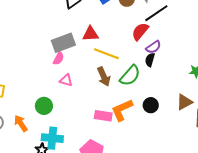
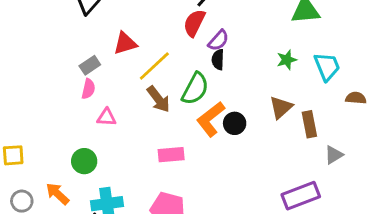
gray rectangle: (63, 43) -> (90, 65), size x0.6
yellow line: (106, 54) -> (154, 66), turned -50
orange L-shape: (122, 110) -> (211, 119), moved

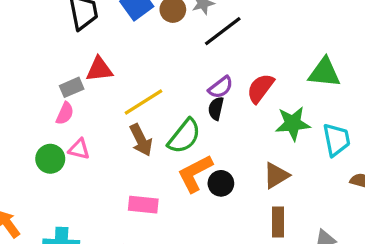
red semicircle: (194, 23) -> (260, 88), moved
red triangle: (125, 43) -> (99, 69), moved
green star: (287, 60) -> (293, 124), size x1.5
brown rectangle: (309, 124) -> (278, 222), moved
green circle: (84, 161) -> (50, 159), moved

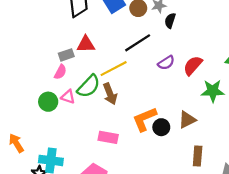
black line: (223, 31) -> (138, 43), moved
black semicircle: (216, 108) -> (170, 21), moved
green semicircle: (184, 136) -> (89, 86), moved
brown triangle: (276, 175) -> (187, 120), moved

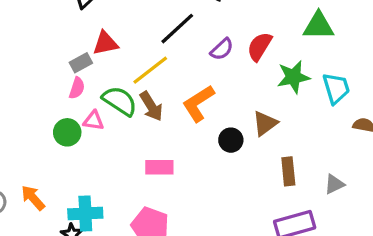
green semicircle: (89, 86) -> (120, 101), turned -90
orange L-shape: (145, 119) -> (198, 103), moved

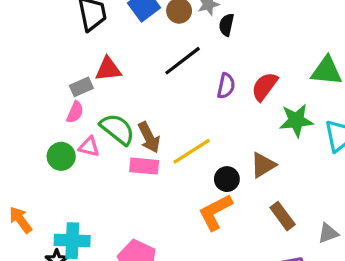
purple semicircle: (222, 49) -> (226, 86), turned -40
yellow line: (150, 70) -> (192, 151), moved
orange L-shape: (198, 103) -> (215, 212), moved
pink rectangle: (159, 167) -> (144, 166), moved
brown rectangle: (288, 171) -> (283, 216), turned -36

